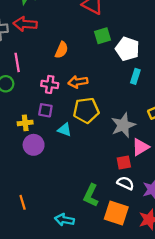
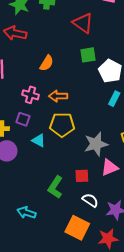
red square: (124, 162) -> (82, 176), moved
green L-shape: (91, 195) -> (55, 187), moved
cyan arrow: (64, 220) -> (26, 213), moved

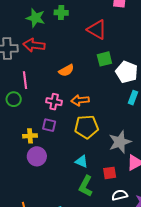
orange semicircle: (47, 63) -> (66, 70), turned 35
cyan triangle: (39, 140) -> (81, 161), moved
white semicircle: (90, 200) -> (120, 195), turned -42

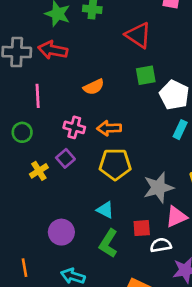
green circle: (14, 99) -> (22, 132), moved
purple square: (49, 125) -> (65, 158), turned 32
yellow cross: (30, 136) -> (39, 171), turned -32
purple circle: (37, 156) -> (61, 232), moved
white semicircle: (120, 195) -> (161, 245), moved

